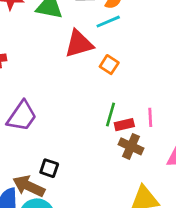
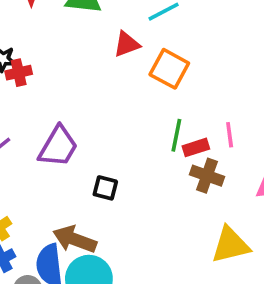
red triangle: (79, 44) -> (127, 44), size x0.7
orange square: (109, 65) -> (169, 69), size x1.5
black square: (49, 168) -> (105, 188), moved

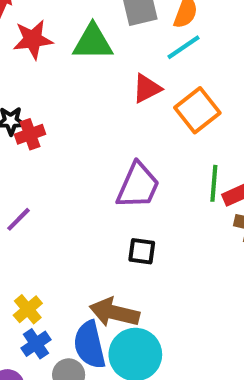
orange square: (169, 69) -> (197, 110), turned 30
purple trapezoid: (58, 147) -> (138, 186), moved

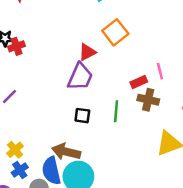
red triangle: (147, 88) -> (87, 52), moved
green line: (214, 183) -> (116, 111), moved

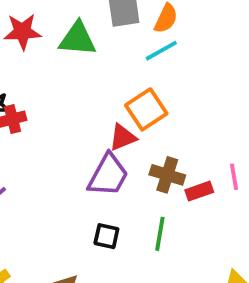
orange square: (115, 32) -> (146, 109), moved
brown cross: (148, 100) -> (167, 175), moved

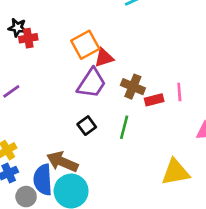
orange square: (146, 109) -> (85, 45), moved
black square: (106, 236) -> (87, 126), turned 36

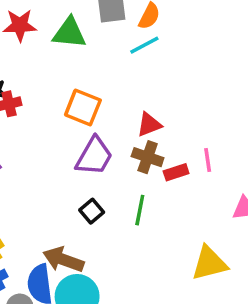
orange square: (85, 45) -> (83, 107), turned -36
red triangle: (104, 58) -> (149, 124), moved

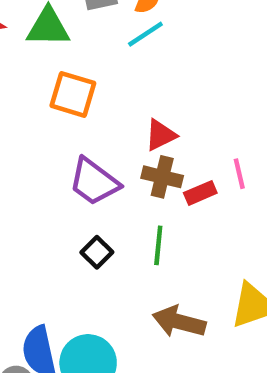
orange square: (83, 107) -> (73, 94), moved
purple trapezoid: (94, 156) -> (94, 182), turned 102
brown arrow: (63, 260) -> (179, 322), moved

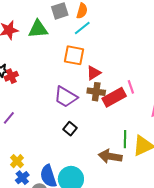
orange square: (73, 94) -> (74, 55), moved
red rectangle: (200, 193) -> (114, 97), size x1.6
green line: (158, 245) -> (125, 139), moved

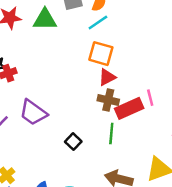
orange square: (74, 55) -> (101, 54), moved
purple trapezoid: (66, 97) -> (33, 113), moved
green line: (125, 139) -> (111, 133), moved

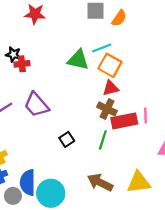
green triangle: (45, 19) -> (78, 60), moved
cyan line: (98, 22) -> (102, 48), moved

